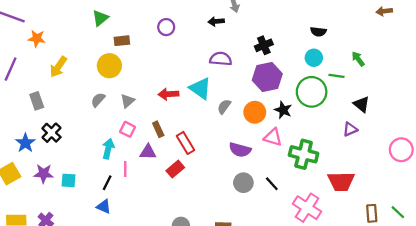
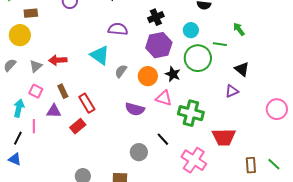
cyan circle: (314, 58) -> (191, 30), moved
red arrow: (168, 94) -> (58, 60), moved
gray circle: (243, 183) -> (139, 152), moved

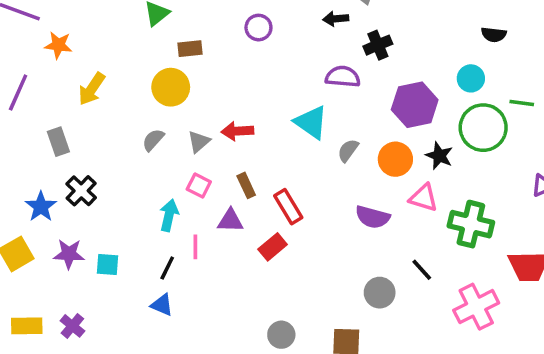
black cross: (156, 17) -> (378, 45), moved
pink cross: (194, 160) -> (476, 307), turned 30

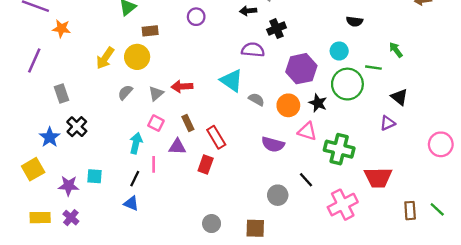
yellow arrow: (92, 89) -> (105, 58), moved
gray semicircle: (348, 150) -> (256, 99), turned 84
red rectangle: (273, 247) -> (206, 164), turned -30
purple star: (69, 254) -> (69, 186), moved

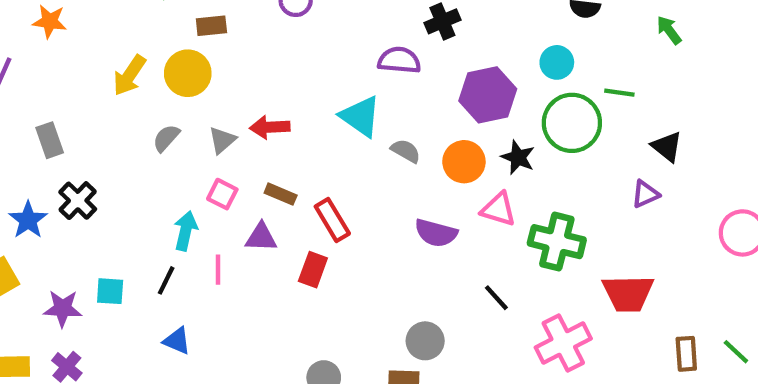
green arrow: (396, 50) -> (669, 30), moved
brown rectangle: (188, 123) -> (281, 194), turned -42
black line: (135, 179) -> (166, 280), moved
gray circle: (278, 195) -> (425, 341), moved

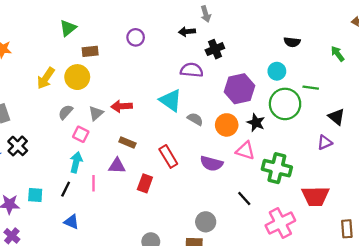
pink square: (222, 194) -> (81, 134), moved
red rectangle: (332, 220) -> (168, 156), moved

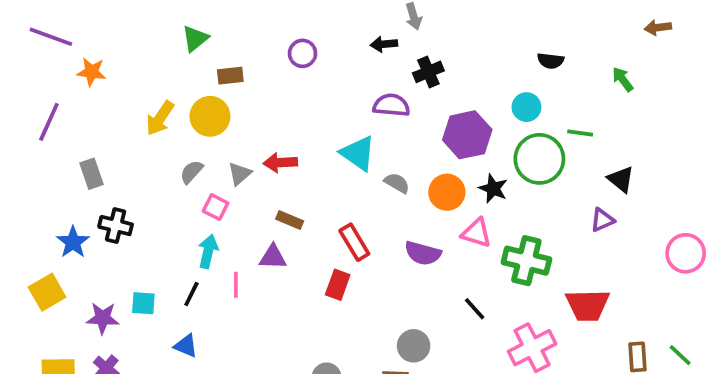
black cross: (18, 146) -> (116, 226), turned -30
red rectangle: (145, 183) -> (338, 285), moved
blue triangle: (71, 222) -> (186, 346), moved

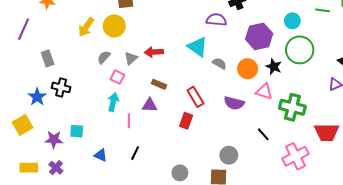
green line: (580, 133) -> (323, 10), moved
black line: (191, 294) -> (135, 153), moved

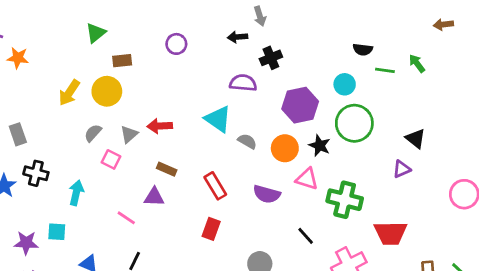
cyan arrow: (113, 102) -> (76, 193), moved
pink line: (129, 121) -> (126, 218), turned -56
red rectangle: (186, 121) -> (211, 229), moved

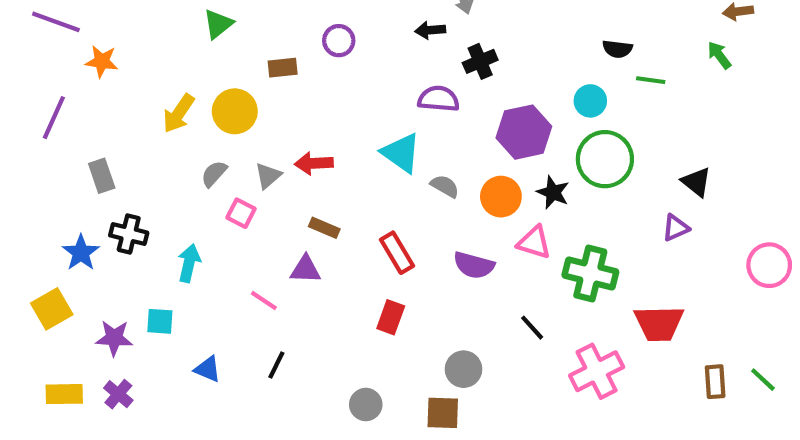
brown rectangle: (122, 61) -> (283, 68), moved
green arrow: (417, 63) -> (719, 55), moved

